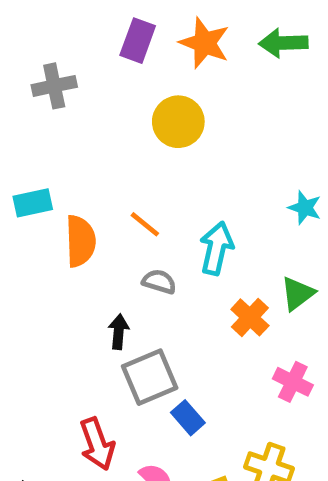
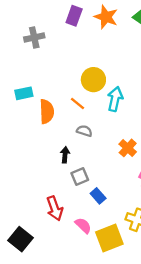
yellow circle: (178, 122) -> (93, 80), moved
cyan arrow: (216, 248) -> (115, 99), moved
gray square: (150, 377) -> (80, 176), size x0.7

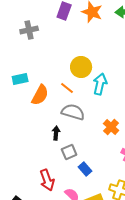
orange semicircle: (47, 112) -> (40, 95), turned 30
gray semicircle: (84, 131) -> (73, 112), size x1.6

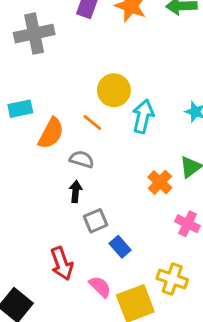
gray cross: (29, 30) -> (34, 34), size x1.4
gray semicircle: (73, 112) -> (82, 159), moved, size x0.7

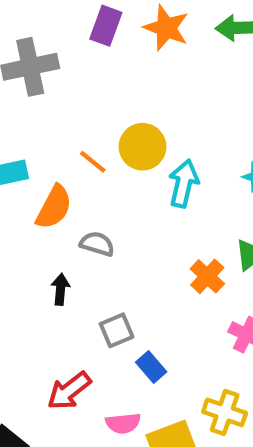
orange line: (92, 122) -> (93, 162), moved
black arrow: (76, 192) -> (60, 289), moved
red arrow: (62, 264) -> (69, 391), turned 72
pink semicircle: (100, 287) -> (123, 423), turned 130

